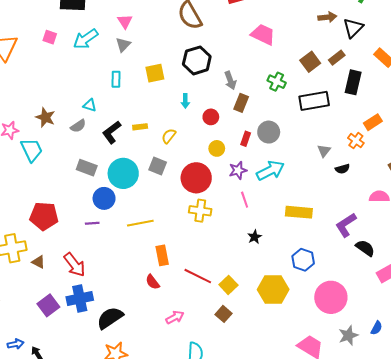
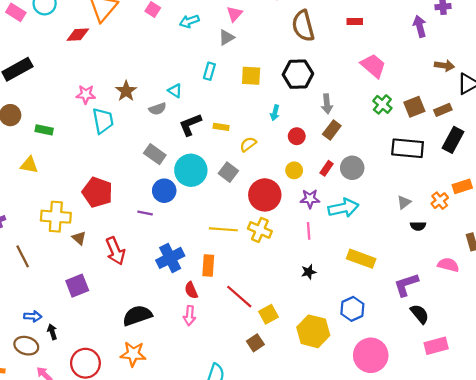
cyan arrow: (86, 39) -> (189, 21), size x0.7
green cross: (277, 82) -> (382, 104), moved
yellow line: (140, 223) -> (223, 229), moved
blue cross: (80, 298) -> (170, 258), moved, turned -30
pink arrow: (175, 317) -> (189, 316), moved, turned 108

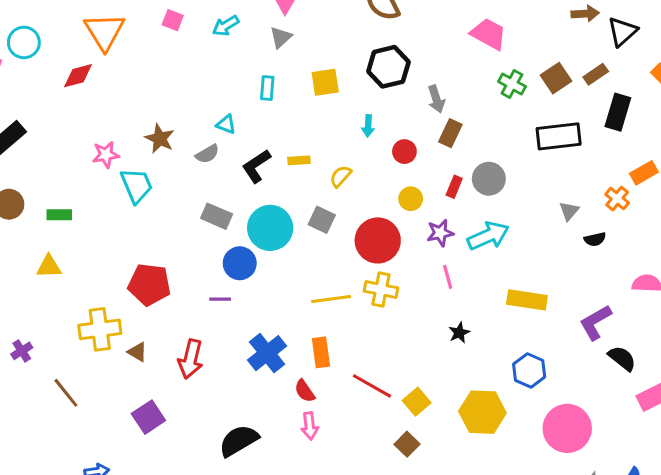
red arrow: (115, 251) -> (191, 359), turned 48

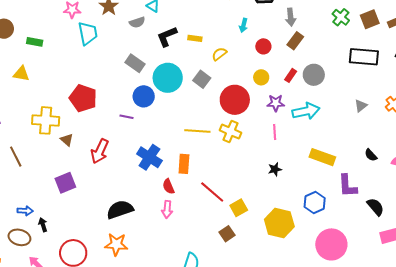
black semicircle: (595, 239) -> (371, 155), moved, turned 48
purple L-shape: (595, 322) -> (348, 186), moved, turned -75
blue cross: (267, 353) -> (149, 157), turned -30

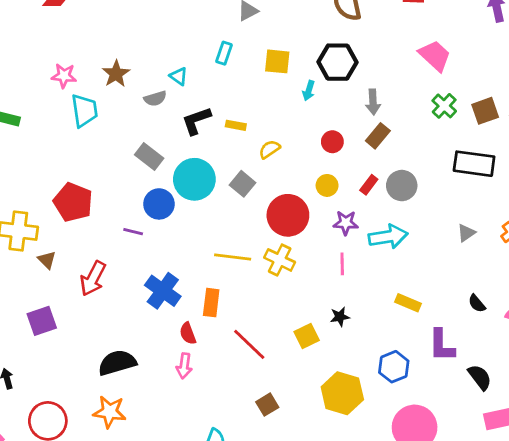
cyan arrow: (243, 25) -> (309, 91), moved
yellow rectangle: (322, 157) -> (408, 303), size x0.7
yellow square: (239, 208) -> (307, 336), moved

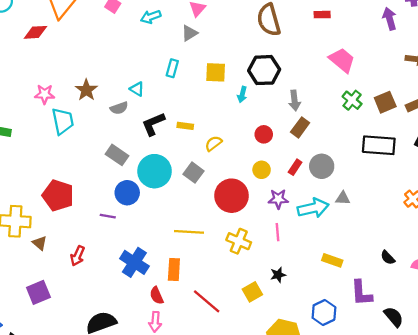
gray triangle: (466, 233) -> (343, 198), moved, turned 42
yellow cross: (280, 260) -> (239, 241), moved
red arrow: (93, 278) -> (78, 256), size x0.7

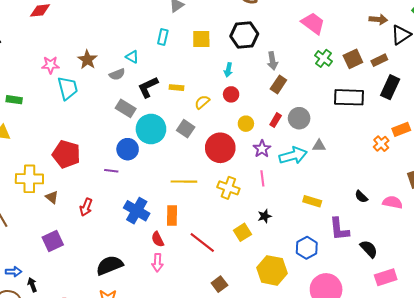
cyan arrow: (242, 94) -> (228, 70), moved
red circle: (264, 134) -> (231, 94), moved
gray rectangle: (117, 155) -> (126, 108), moved
purple star: (278, 199) -> (262, 149), turned -30

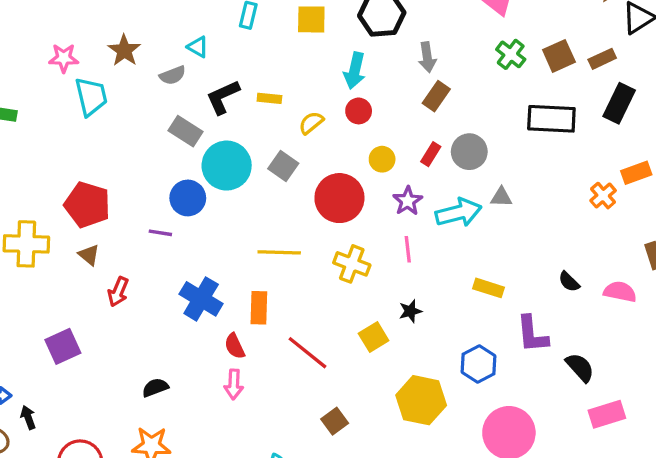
cyan arrow: (228, 70) -> (355, 71), size x1.5
brown triangle: (52, 197) -> (89, 255), moved
black semicircle: (109, 265) -> (155, 388), size x0.6

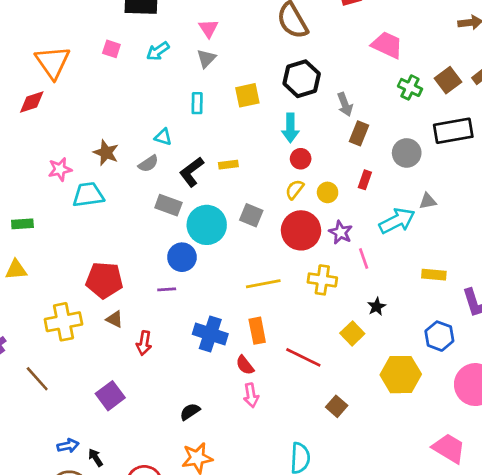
cyan trapezoid: (91, 97) -> (88, 195), turned -72
yellow semicircle: (311, 123) -> (295, 189), moved
gray circle: (469, 152) -> (407, 153), moved
purple star: (408, 201) -> (341, 232), moved

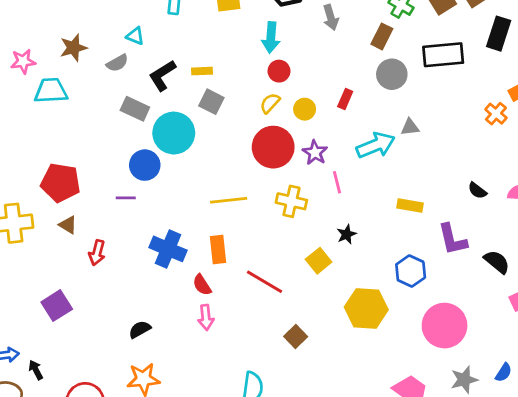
brown rectangle: (359, 133) -> (382, 36), moved
brown star: (106, 153) -> (73, 48), turned 30
gray square: (251, 215) -> (211, 102), moved

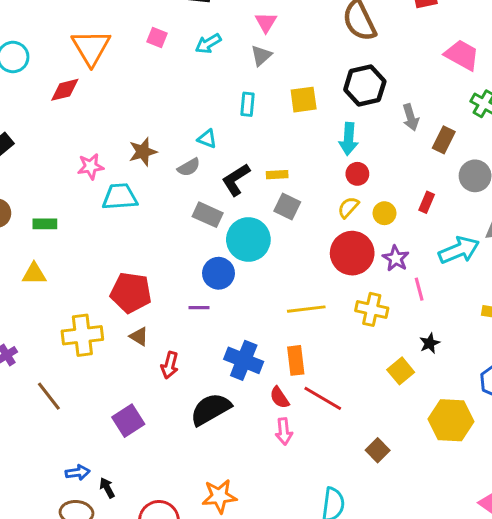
brown rectangle: (382, 36) -> (444, 140), moved
red line: (265, 282) -> (323, 398), moved
black semicircle: (140, 329) -> (211, 409), moved, size x1.8

